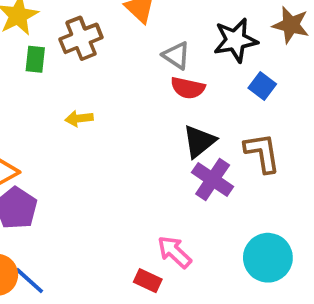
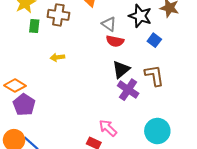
brown cross: (81, 38) -> (58, 15), turned 30
black star: (235, 40) -> (140, 16), turned 30

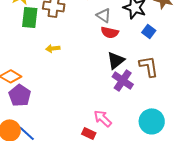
green rectangle: (34, 26) -> (30, 17), size x1.5

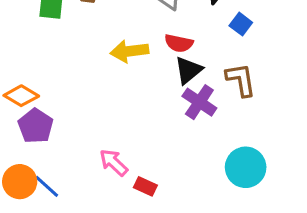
red semicircle: (110, 32) -> (179, 43), moved
yellow arrow: (53, 48) -> (129, 51), moved, size x1.6
pink arrow: (103, 118) -> (114, 163), moved

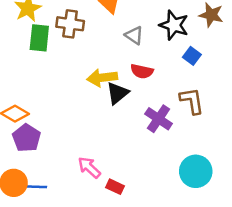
black triangle: (188, 70) -> (118, 93), moved
blue line: (47, 186) -> (35, 187), turned -40

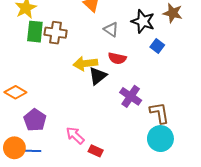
brown cross: (70, 24) -> (56, 33), moved
brown L-shape: (192, 101) -> (159, 113), moved
purple pentagon: (26, 138) -> (35, 120), moved

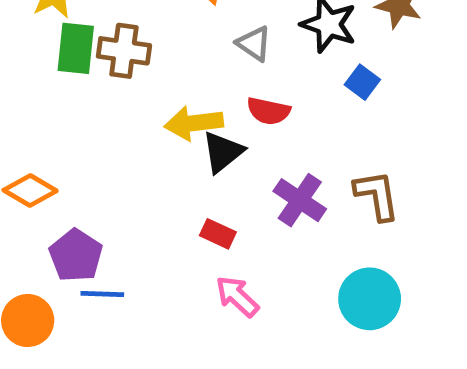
brown L-shape: (159, 113) -> (377, 195), moved
pink arrow: (75, 135) -> (237, 296), moved
blue line: (32, 151) -> (102, 294), moved
red rectangle: (96, 151) -> (218, 234), moved

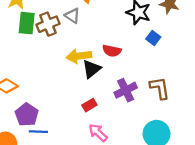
gray triangle: (254, 44) -> (72, 16), moved
brown cross: (124, 51) -> (48, 24), turned -30
purple cross: (300, 200) -> (126, 90), turned 30
red rectangle: (218, 234) -> (89, 105), turned -56

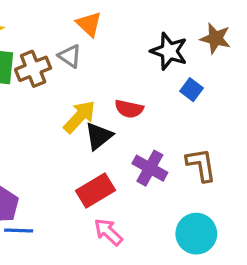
yellow arrow: (79, 56) -> (79, 117), turned 140
purple cross: (126, 90) -> (150, 168), turned -35
red rectangle: (89, 105) -> (95, 190), size x1.6

